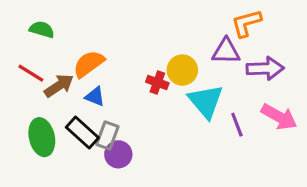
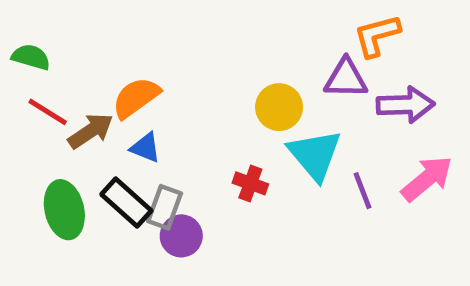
green semicircle: (42, 29) -> (31, 57), moved
red cross: (157, 82) -> (250, 183), moved
pink arrow: (279, 117) -> (427, 179), turned -69

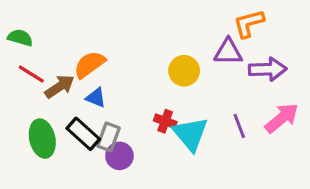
cyan triangle: (315, 155) -> (190, 134), moved

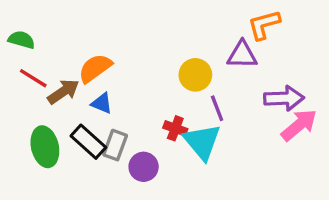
purple arrow: (268, 69) -> (284, 98), moved
purple line: (239, 126) -> (217, 108), moved
purple circle: (119, 156) -> (144, 167), moved

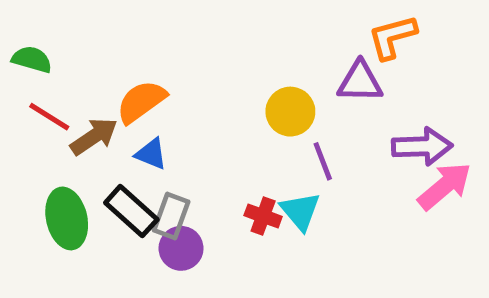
red cross: (175, 128) -> (263, 216), moved
cyan triangle: (202, 142) -> (300, 211), size x0.7
purple circle: (144, 167) -> (181, 248), moved

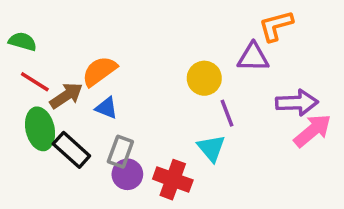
black rectangle: (131, 211) -> (71, 150), moved
red cross: (263, 216) -> (173, 180), moved, size x1.5
green ellipse: (67, 218) -> (40, 129), moved

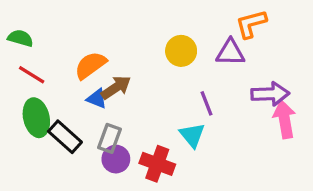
yellow circle: (204, 78) -> (181, 51), moved
brown arrow: (66, 96) -> (116, 87), moved
pink arrow: (313, 131) -> (284, 119), turned -60

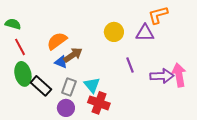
red line: (32, 75) -> (20, 47), turned 30
purple arrow: (270, 94) -> (162, 76), moved
cyan triangle: (192, 135) -> (92, 85), moved
purple circle: (116, 159) -> (66, 108), moved

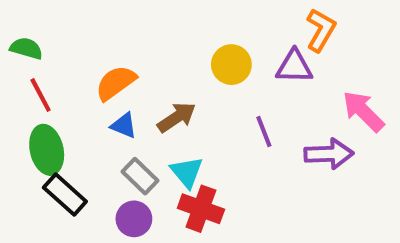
orange L-shape: (158, 15) -> (321, 30), turned 135
brown arrow: (73, 55) -> (177, 117), moved
pink arrow: (179, 75) -> (363, 111), moved, turned -35
black rectangle: (41, 86) -> (65, 194), moved
gray rectangle: (69, 87) -> (140, 176), turned -66

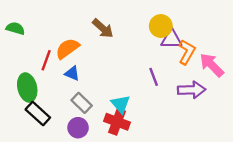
orange L-shape: (321, 30) -> (187, 52), moved
yellow circle: (231, 65) -> (161, 26), moved
red line: (41, 95) -> (46, 60), moved, turned 48
brown arrow: (177, 117) -> (103, 28), moved, turned 75
cyan triangle: (187, 172) -> (121, 104), moved

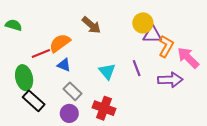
red line: (46, 60) -> (41, 53), turned 48
cyan triangle: (121, 104) -> (107, 71), moved

